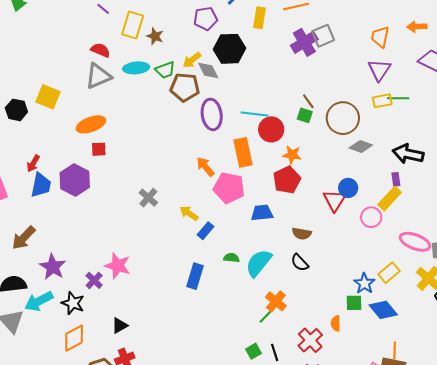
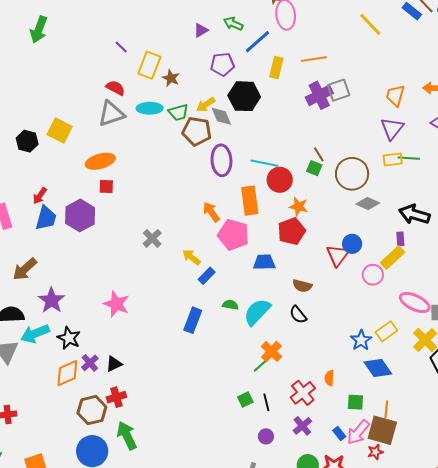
purple cross: (94, 280) -> (90, 363), moved
green square: (354, 303) -> (355, 402), moved

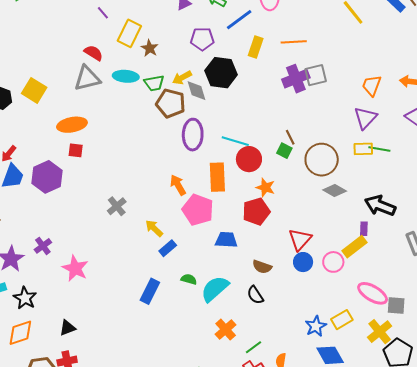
blue circle: (352, 244) -> (303, 262), moved
purple cross: (90, 363) -> (43, 246), moved
green line: (261, 365) -> (253, 347), moved

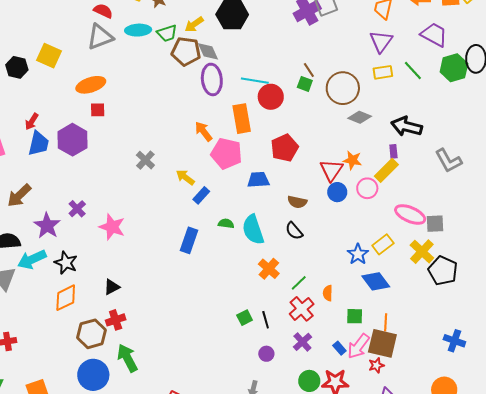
gray diamond: (196, 91) -> (208, 51), moved
green line: (379, 149) -> (413, 71), moved, turned 45
orange star: (265, 187) -> (352, 160), moved
cyan semicircle: (215, 289) -> (253, 230), turned -60

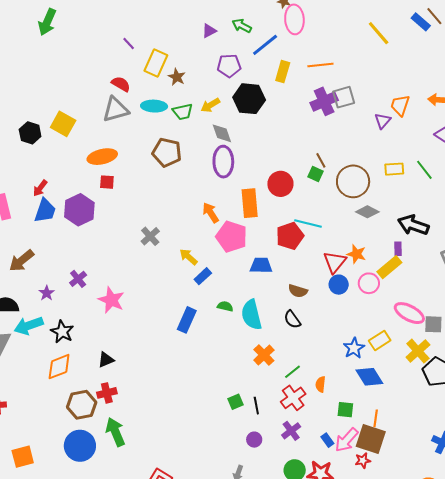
purple triangle: (381, 41) -> (383, 121), moved, size x0.7
brown pentagon: (186, 51) -> (167, 152), moved
cyan line: (255, 81) -> (308, 224), moved
purple star: (47, 226) -> (47, 293), size x0.6

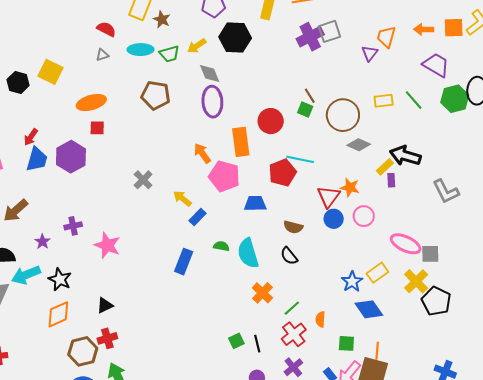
gray triangle: (116, 110) -> (102, 55), size x0.5
yellow rectangle: (389, 267) -> (385, 167), moved, size x0.7
purple cross: (78, 279) -> (73, 226), turned 30

